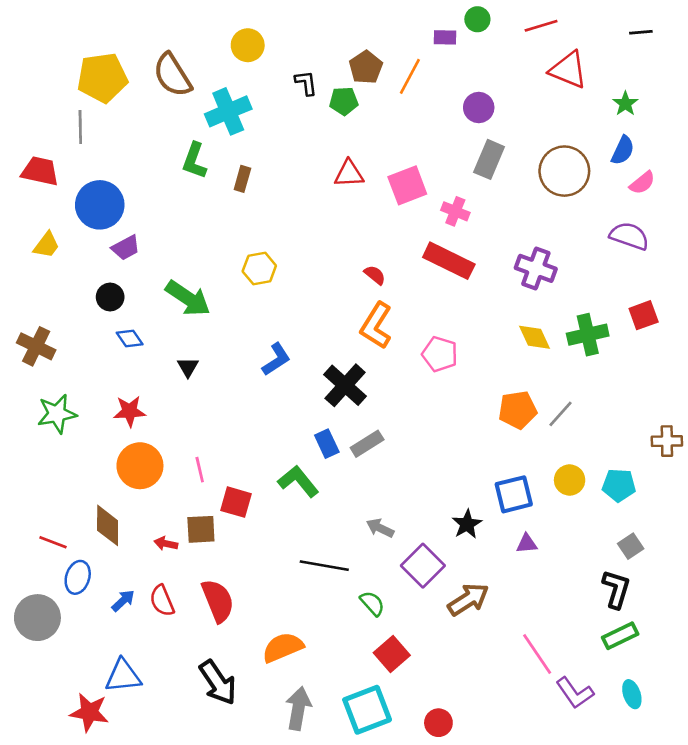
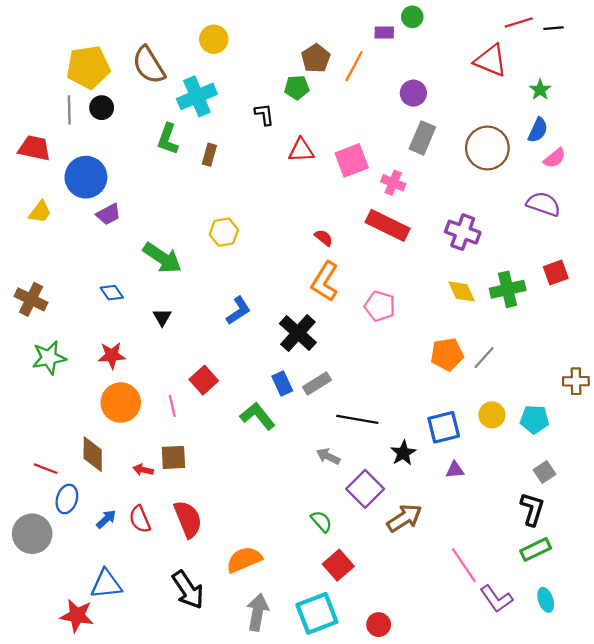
red line: (541, 26) -> (519, 22), moved
black L-shape: (306, 83) -> (264, 114), moved
black circle: (110, 297) -> (102, 108), moved
red square: (236, 502) -> (204, 380), moved, turned 32
black line: (324, 566) -> (357, 419), moved

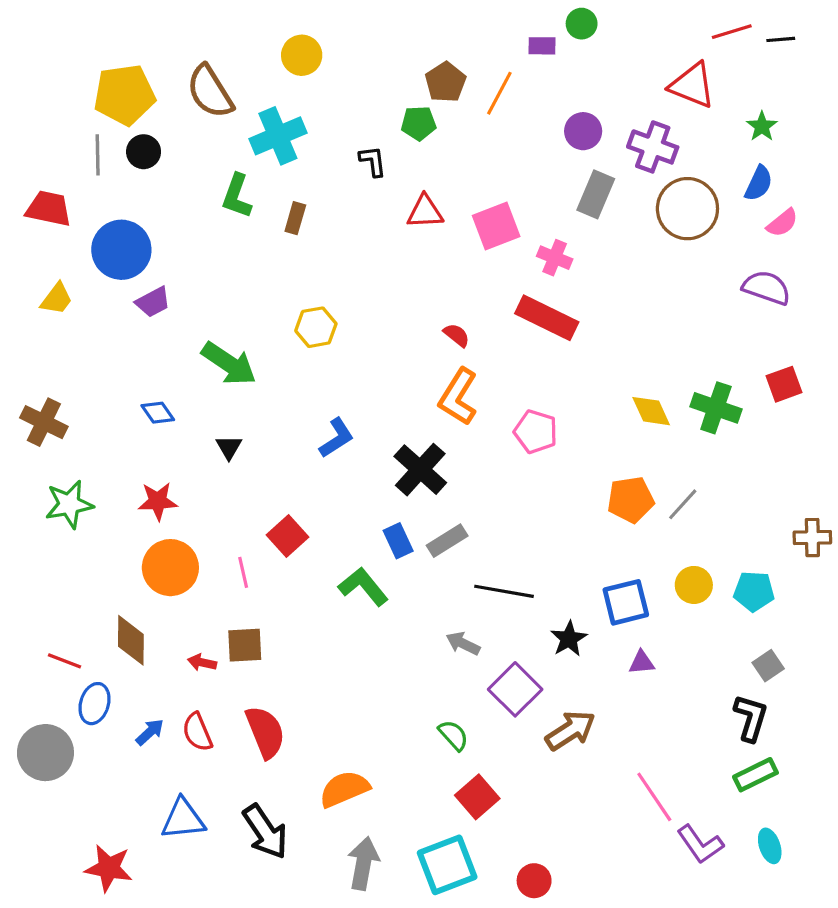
purple cross: (463, 232) -> (653, 147), moved
green cross: (508, 289) -> (716, 408), turned 32
blue triangle: (106, 584) -> (183, 819), moved

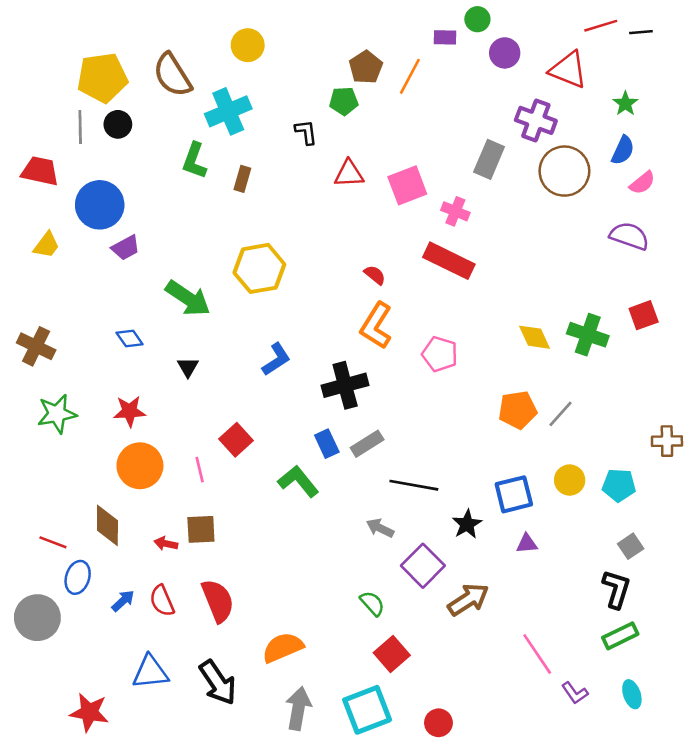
purple circle: (583, 131) -> (505, 53), moved
yellow hexagon: (316, 327) -> (259, 268), size x1.5
black cross: (420, 470) -> (345, 385), turned 33
purple L-shape: (700, 844) -> (575, 693), size x0.7

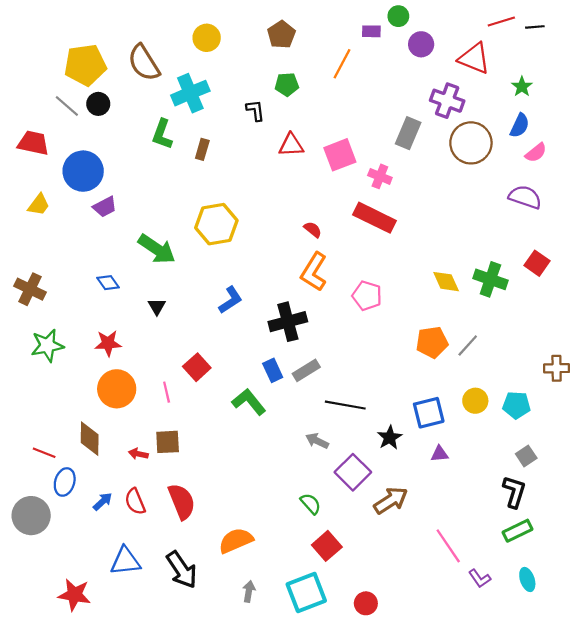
brown pentagon: (366, 67) -> (281, 35), moved
gray line: (80, 127) -> (67, 106), turned -48
red square: (644, 315) -> (537, 263), turned -35
gray arrow: (298, 708) -> (249, 591), size x0.6

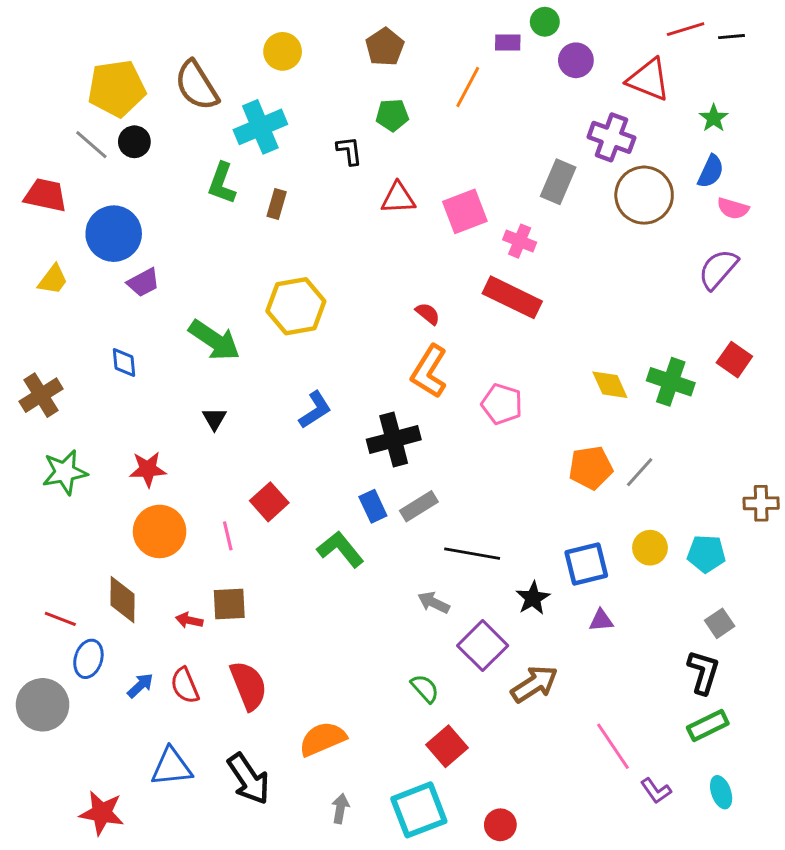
pink semicircle: (536, 153) -> (733, 208), turned 55
purple semicircle: (525, 197) -> (718, 269), turned -68
blue diamond: (108, 283) -> (124, 363), moved, turned 30
brown cross: (30, 289) -> (41, 395), turned 32

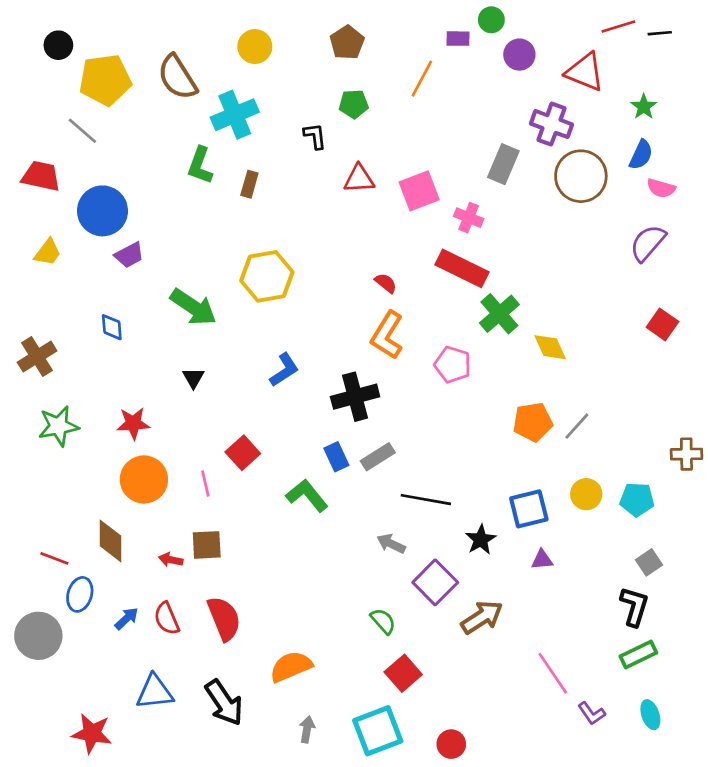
black circle: (134, 142) -> (58, 45), moved
green cross: (671, 382) -> (499, 314), moved, turned 30

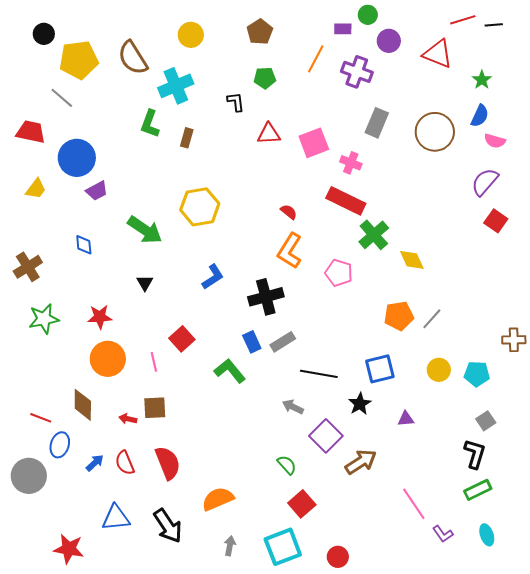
purple cross: (551, 124) -> (357, 72), moved
red square: (662, 324) -> (496, 221), moved
blue square: (529, 509) -> (380, 369), moved

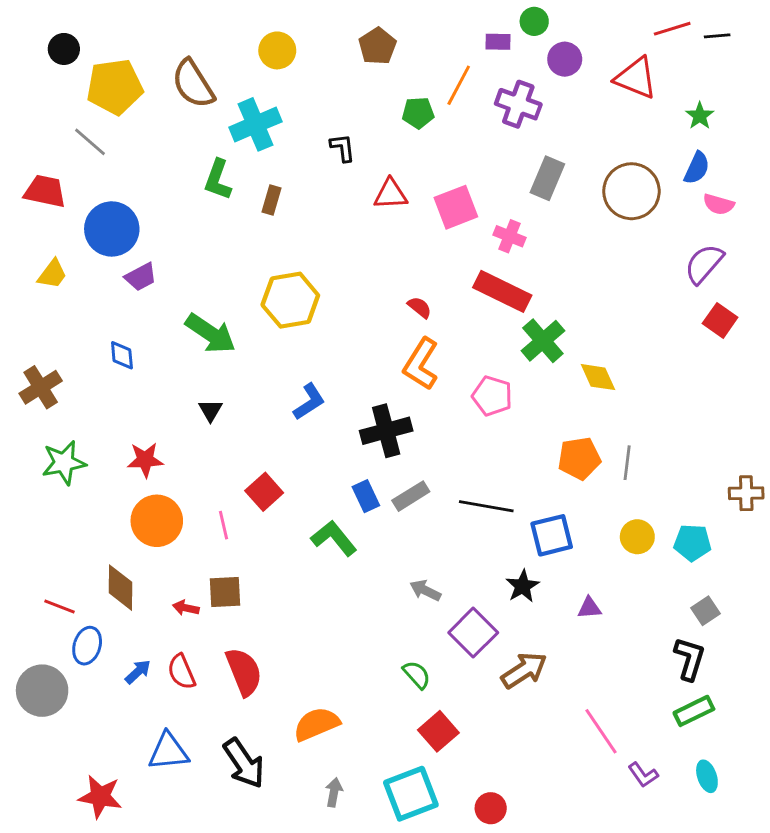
green pentagon: (265, 78) -> (418, 113), moved
gray line: (432, 319) -> (627, 463), turned -35
black line: (319, 374) -> (486, 506), moved

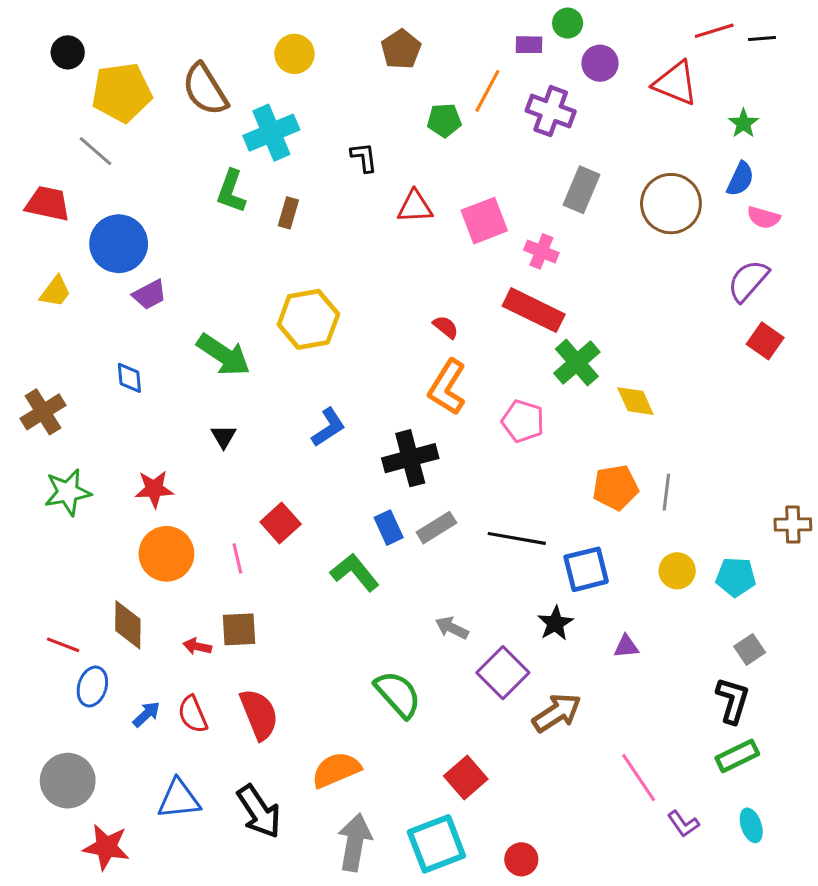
green semicircle: (417, 675) -> (398, 694), moved, size x1.6
gray circle: (42, 691) -> (68, 781), moved
gray arrow: (334, 792) -> (355, 842), size x1.8

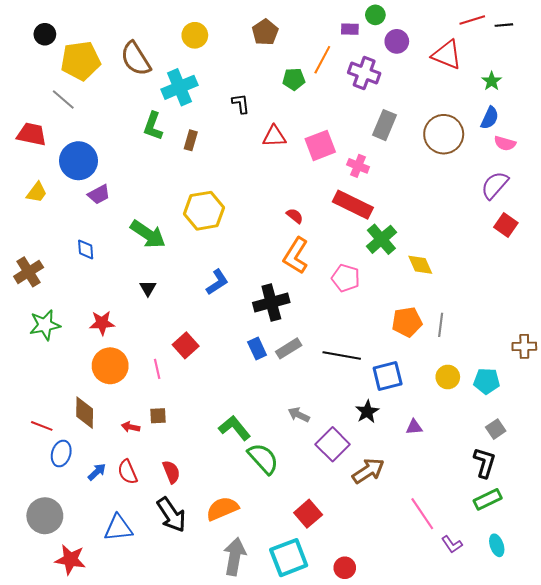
green L-shape: (355, 572) -> (235, 428), moved
brown square: (239, 629) -> (158, 416), size x0.7
red semicircle: (259, 714) -> (171, 472), size x0.7
black arrow: (259, 811) -> (171, 515), moved

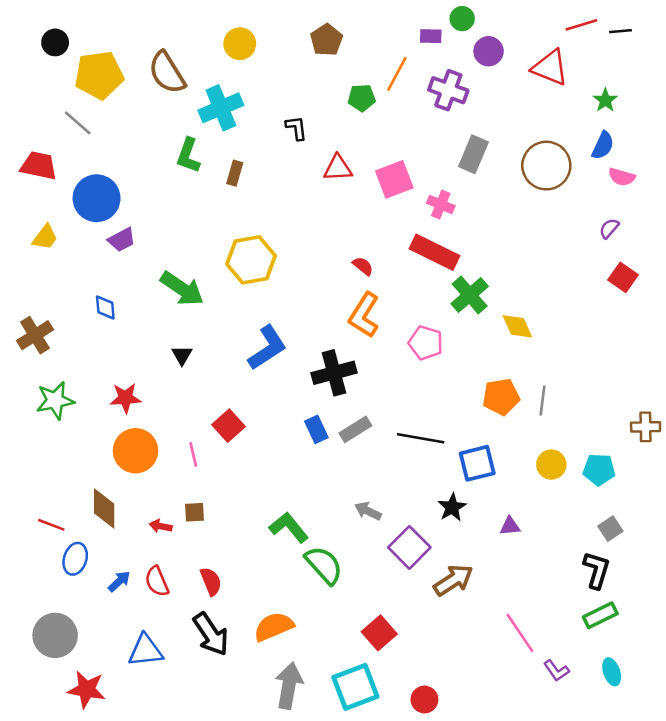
purple semicircle: (495, 185) -> (609, 228), size x0.6
blue L-shape: (217, 282) -> (267, 348), size x1.4

